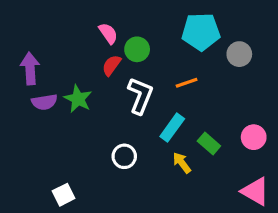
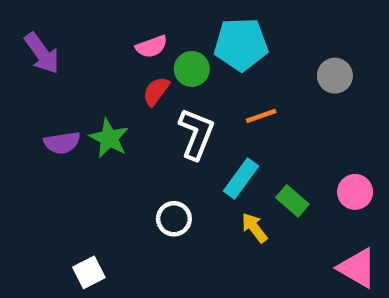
cyan pentagon: (201, 32) -> (241, 44), moved
pink semicircle: (108, 33) -> (152, 47), turned 105
purple arrow: (30, 68) -> (42, 53), moved, turned 148

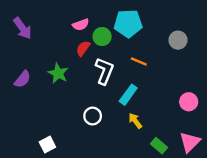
orange line: (261, 116) -> (139, 61), turned 42
purple semicircle: (62, 143) -> (23, 79), moved, turned -42
green rectangle: (292, 201) -> (159, 146), moved
pink triangle: (357, 268) -> (190, 142), turned 45

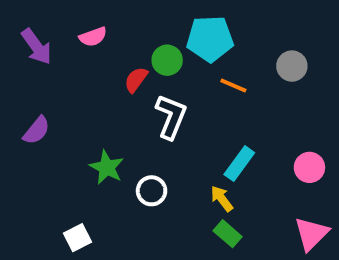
pink semicircle: (81, 25) -> (93, 37), moved
orange line: (139, 61) -> (233, 86), moved
green star: (58, 73) -> (107, 167), moved
cyan rectangle: (128, 95) -> (239, 164), moved
green rectangle: (159, 146) -> (228, 234), moved

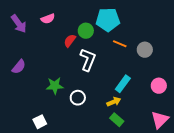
gray circle: (292, 66) -> (145, 50), moved
green star: (107, 167) -> (55, 86), turned -30
yellow arrow: (222, 199) -> (114, 102), turned 104

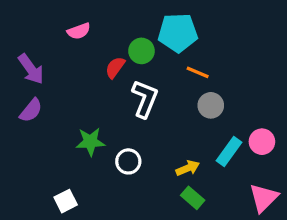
purple arrow: (19, 24) -> (31, 69), moved
gray circle: (145, 50) -> (211, 105), moved
cyan rectangle: (123, 84) -> (229, 152), moved

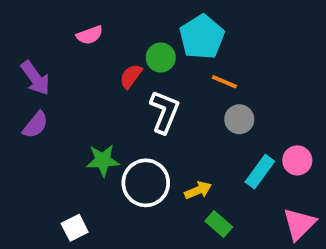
cyan pentagon: (178, 33) -> (202, 37), turned -30
white circle: (128, 161) -> (146, 183), size x1.6
yellow arrow: (188, 168) -> (198, 190), moved

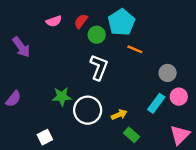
red semicircle: (131, 76) -> (81, 21), moved
gray circle: (239, 119) -> (168, 73), moved
purple semicircle: (35, 125) -> (13, 99), moved

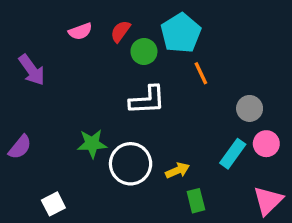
orange line: (135, 49) -> (201, 73), turned 42
white L-shape: (99, 67) -> (147, 100), turned 65
green rectangle: (132, 135) -> (196, 201), turned 35
white square: (45, 137) -> (53, 204), moved

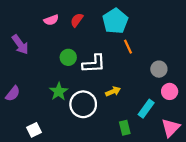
green circle: (144, 51) -> (68, 57), moved
green star: (92, 144) -> (59, 91), turned -30
cyan rectangle: (233, 154) -> (146, 109), moved
yellow arrow: (177, 170) -> (113, 91), moved

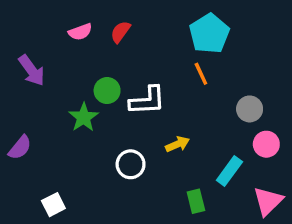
cyan pentagon: (115, 21) -> (209, 34), moved
green star: (59, 91) -> (84, 117), moved
white circle: (83, 104) -> (131, 164), size x0.7

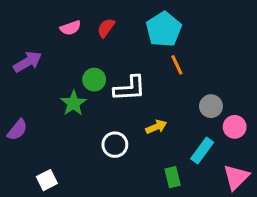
cyan pentagon: (209, 34) -> (164, 29), moved
purple arrow: (32, 70) -> (28, 62), turned -84
gray circle: (250, 109) -> (211, 106), moved

